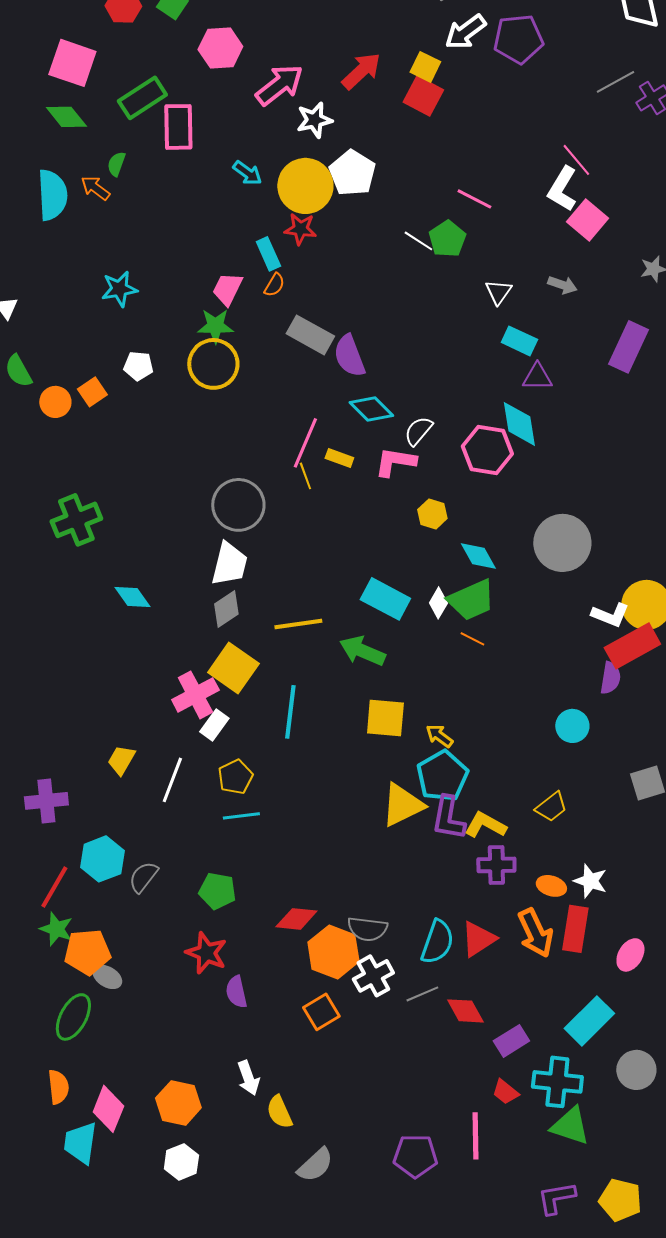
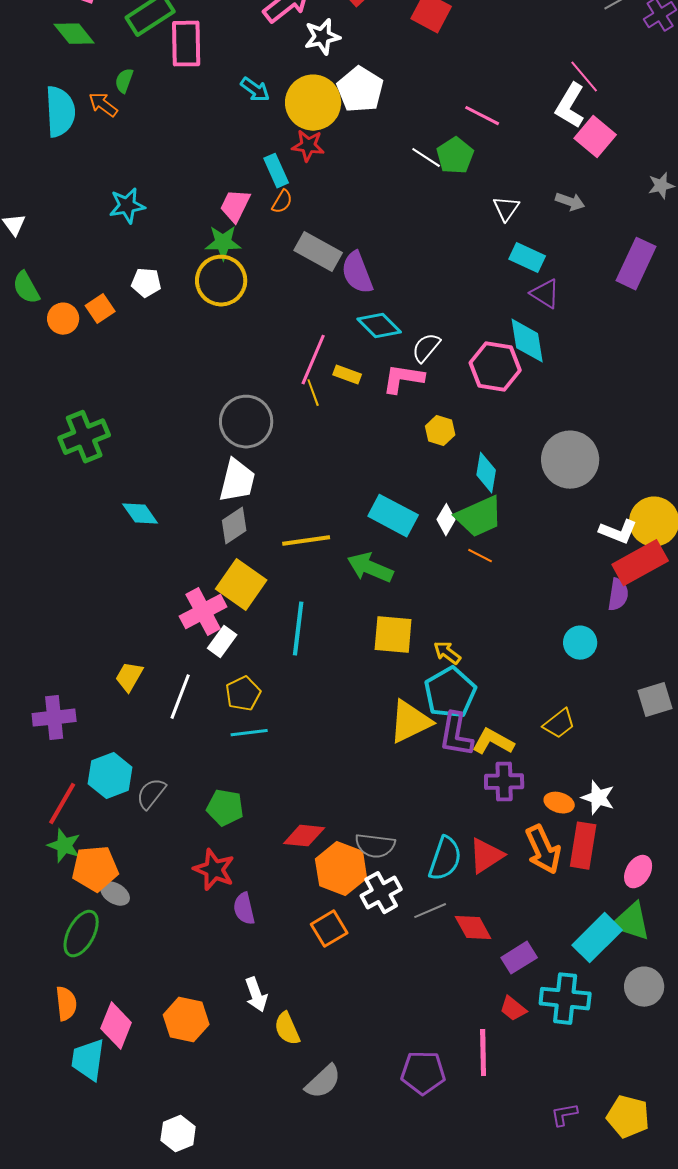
purple triangle: (537, 377) -> (545, 294), turned 32
cyan diamond: (478, 556) -> (486, 473), turned 39
green triangle: (570, 1126) -> (631, 922), moved
white hexagon: (181, 1162) -> (178, 1134), moved
purple L-shape: (556, 1198) -> (564, 1115), size x0.7

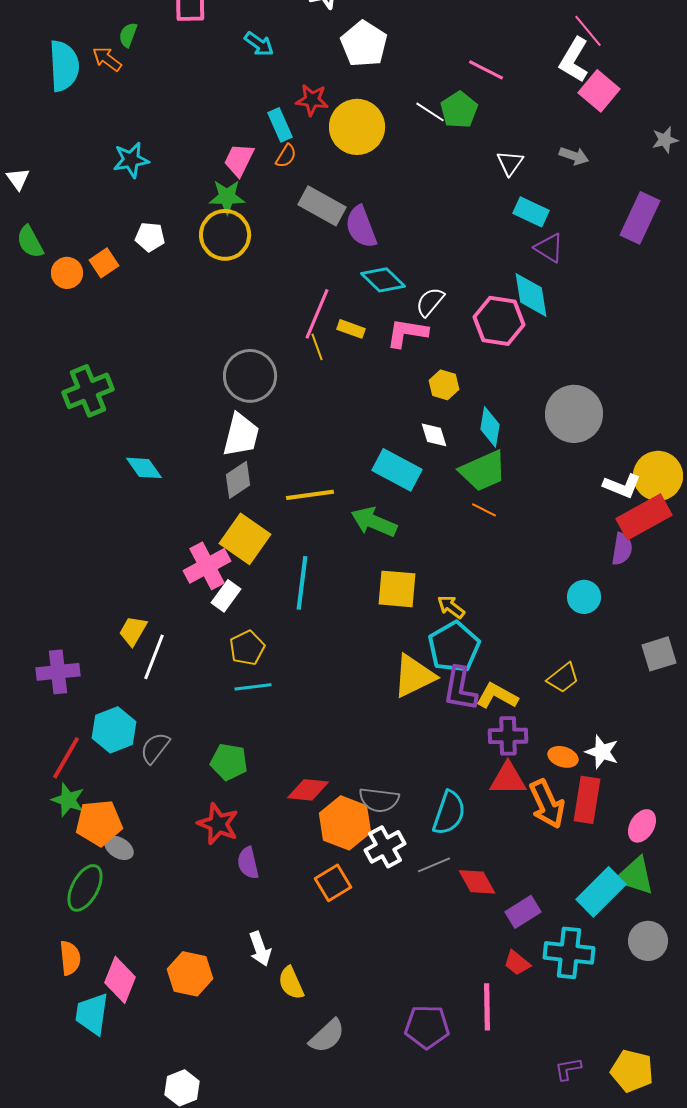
yellow circle: (313, 103) -> (357, 127), moved
white diamond: (446, 520) -> (434, 435), moved, turned -48
white line: (180, 697) -> (154, 657), moved
red triangle: (486, 856) -> (508, 779), moved, turned 33

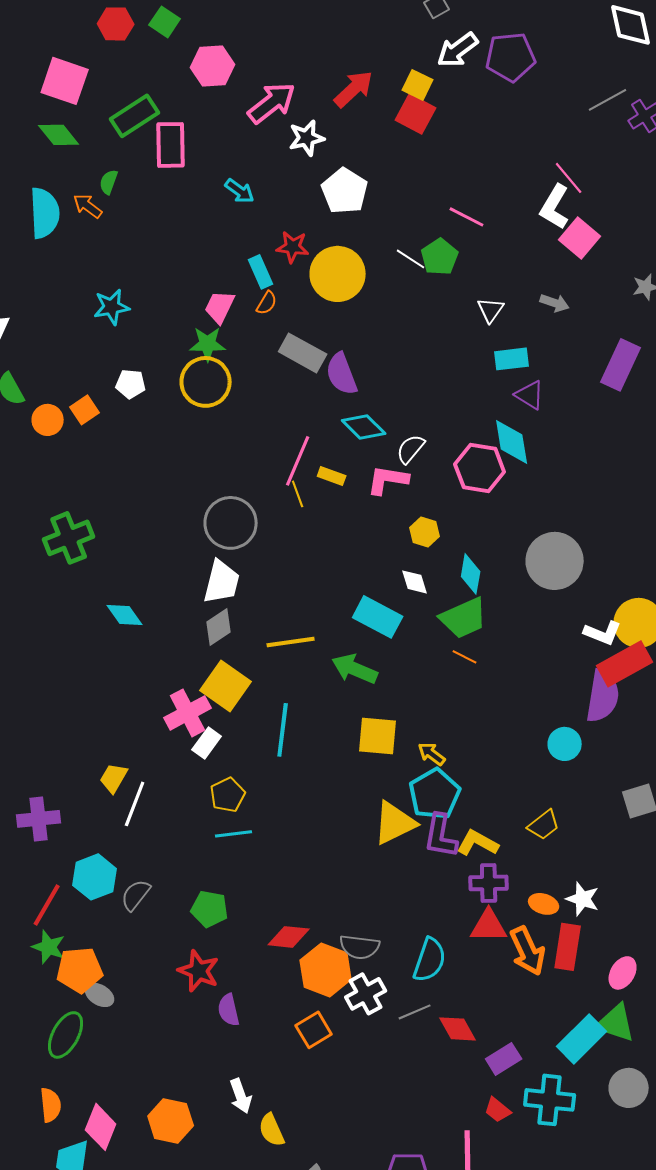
cyan rectangle: (531, 212) -> (512, 359), turned -32
purple semicircle: (622, 549) -> (603, 696), size x1.6

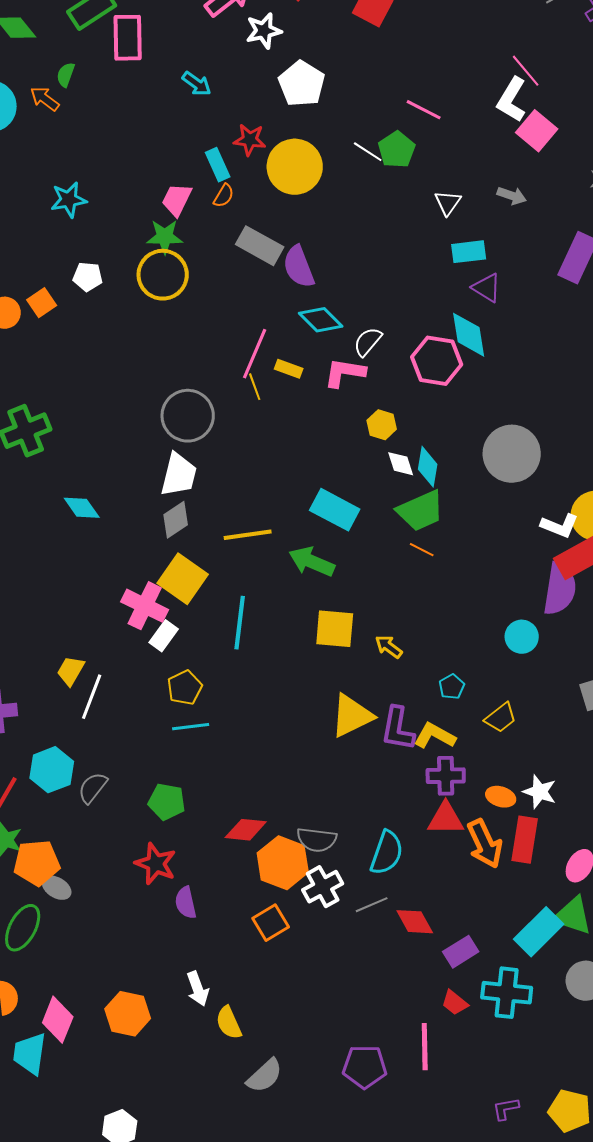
white diamond: (415, 582) -> (401, 464), moved
pink cross: (188, 713) -> (145, 606), turned -36
cyan pentagon: (435, 794) -> (452, 687), moved, size x0.5

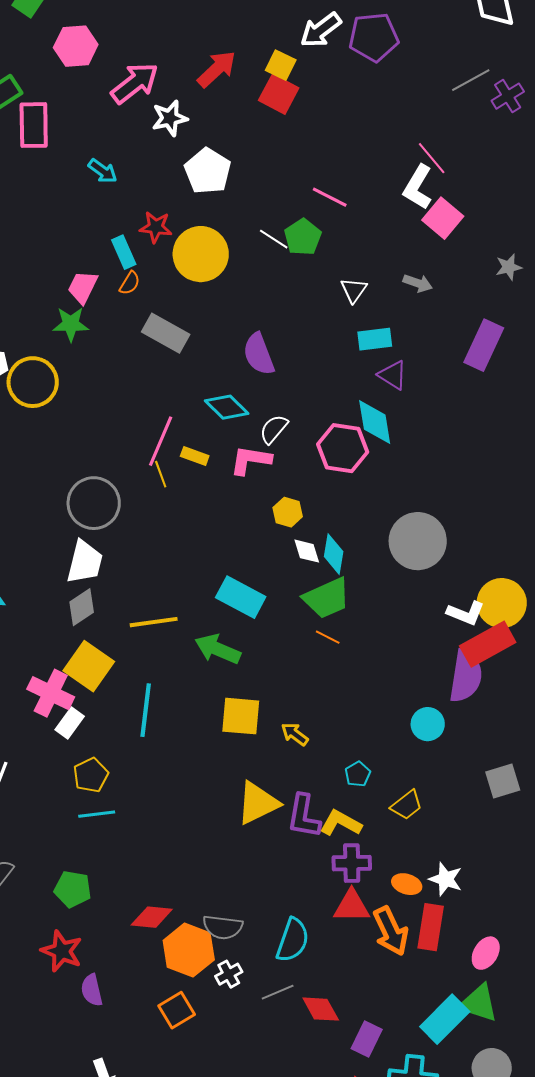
purple semicircle: (299, 267) -> (259, 354), moved
yellow circle: (163, 275) -> (33, 382), moved
white cross: (323, 887) -> (229, 974), size x0.7
purple rectangle: (461, 952) -> (367, 1039), turned -32

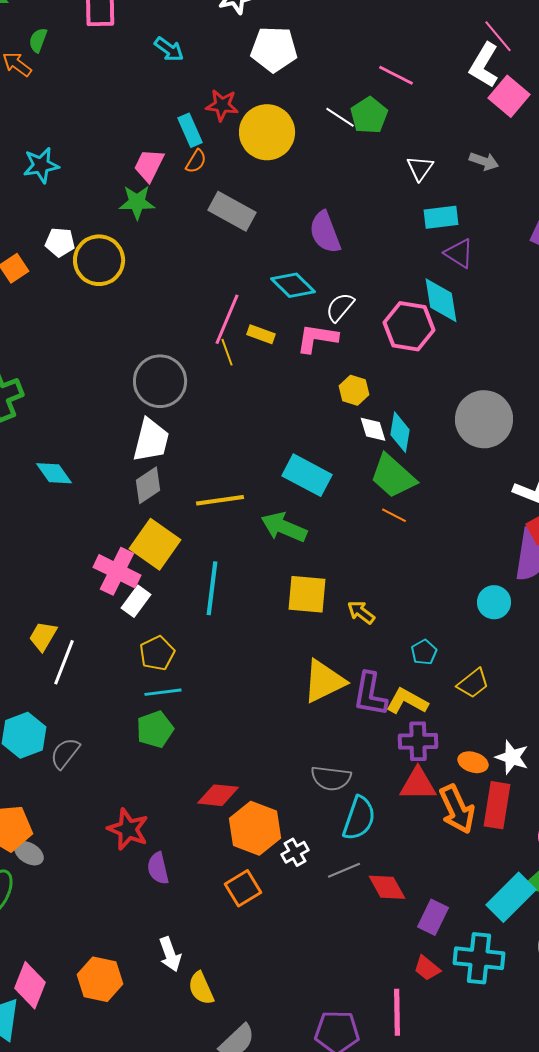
white pentagon: (208, 171) -> (274, 49), turned -30
green trapezoid: (327, 598) -> (393, 476), turned 66
green pentagon: (73, 889) -> (155, 729), moved, turned -30
gray semicircle: (223, 927) -> (331, 778), moved

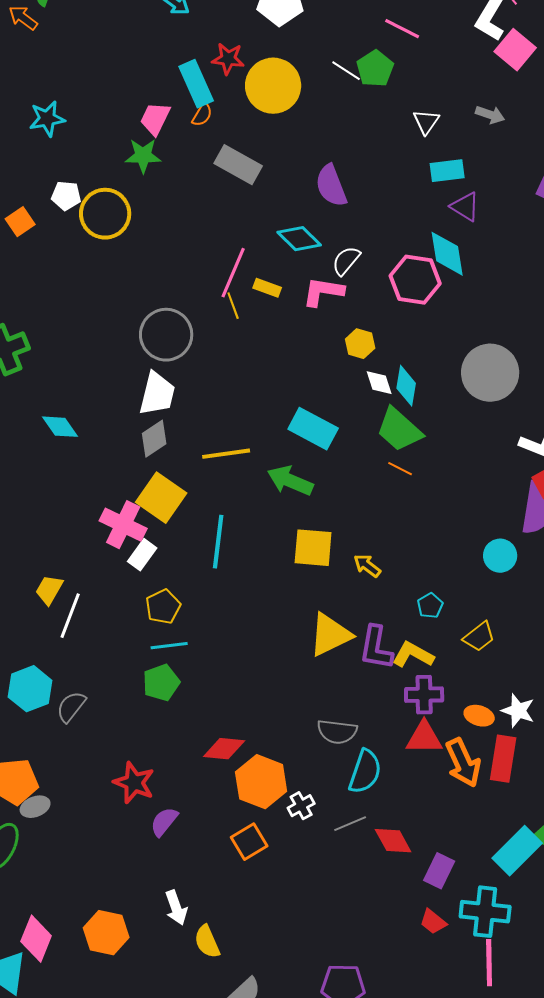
cyan rectangle: (190, 130) -> (196, 84), size x1.4
gray ellipse: (29, 853) -> (35, 807), turned -52
purple semicircle: (158, 868) -> (164, 822), turned 52
pink line: (397, 1012) -> (489, 963), moved

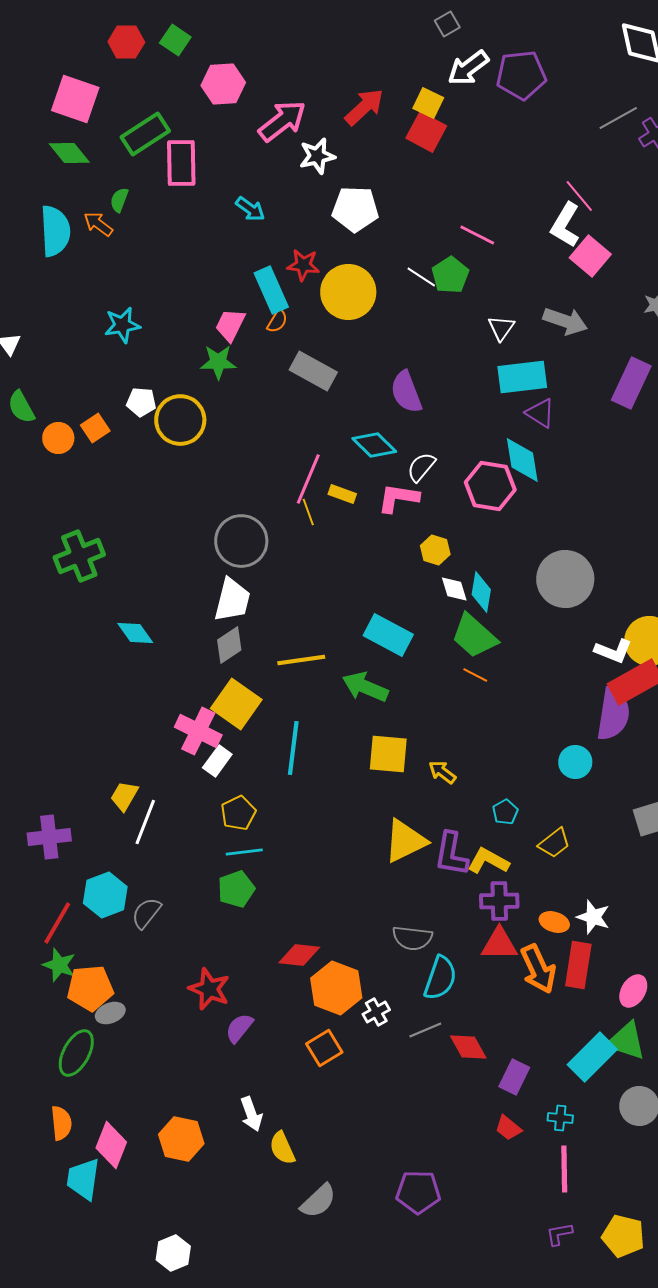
gray arrow: (490, 115) -> (565, 321), size x1.5
cyan rectangle: (447, 171) -> (522, 377), size x1.4
cyan cross: (485, 912) -> (560, 1118), size x0.5

